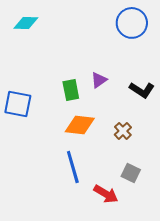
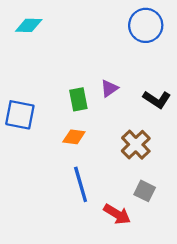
orange diamond: (80, 125) -> (74, 137), moved, size x0.7
brown cross: (123, 131) -> (136, 145), size x1.5

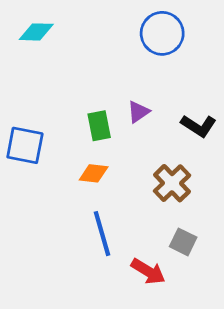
blue circle: (146, 25) -> (162, 33), moved

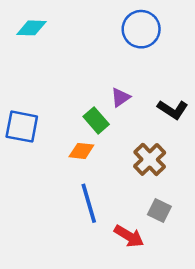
green rectangle: (99, 126) -> (96, 120), moved, turned -30

